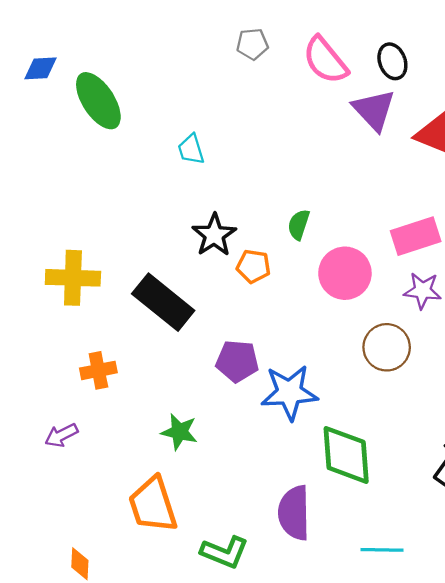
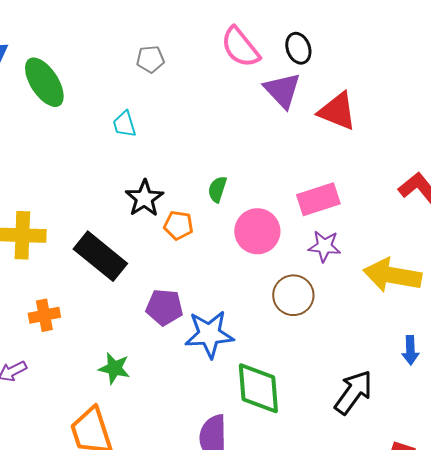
gray pentagon: (252, 44) -> (150, 59), moved

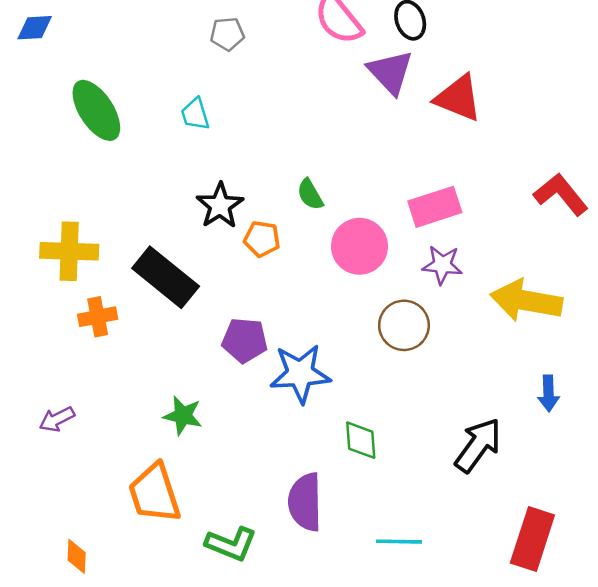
green ellipse: (44, 82) -> (96, 110), moved
green semicircle: (217, 189) -> (310, 194), turned -48
orange cross: (44, 315) -> (98, 317), moved
green diamond: (258, 388) -> (361, 440), size x0.6

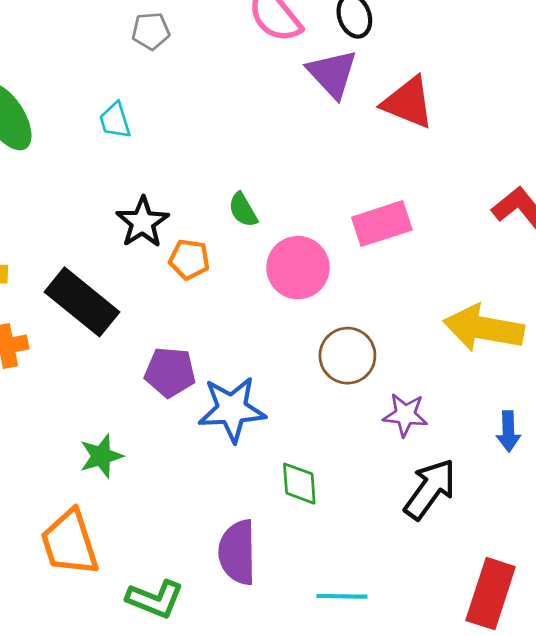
purple star: (442, 265) -> (405, 415), moved
green star: (183, 416) -> (101, 456), turned -30

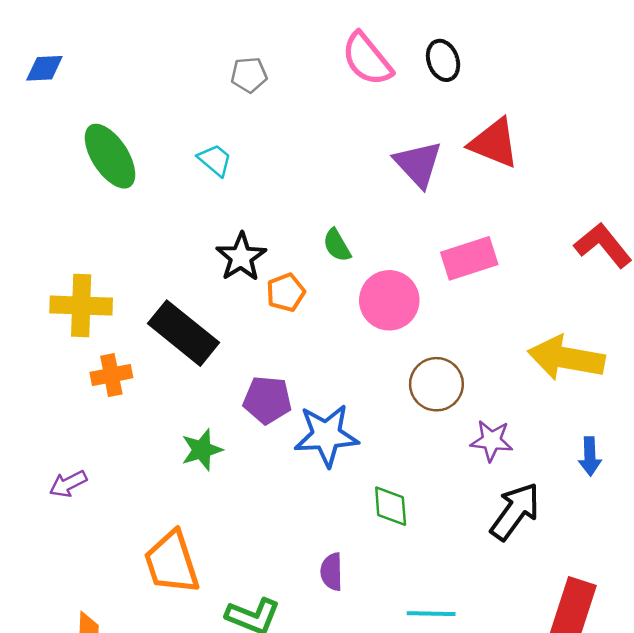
purple triangle: (332, 74) -> (418, 164), moved
cyan trapezoid: (115, 120) -> (215, 160), turned 147
orange pentagon: (189, 259) -> (286, 292), turned -30
green star: (101, 456) -> (202, 450), moved
purple semicircle: (237, 552) -> (332, 572), size x0.6

